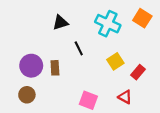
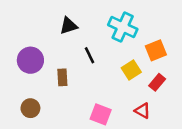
orange square: (142, 18) -> (156, 50), moved, turned 36
purple circle: (31, 66) -> (30, 60), moved

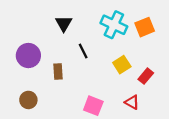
black triangle: (69, 26) -> (64, 24), turned -42
orange square: (156, 50) -> (145, 27), moved

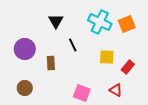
yellow square: (122, 65) -> (107, 57), turned 35

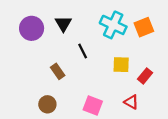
purple circle: (25, 49) -> (32, 28), moved
brown rectangle: (51, 63) -> (58, 71), turned -32
brown circle: (25, 88) -> (47, 104), moved

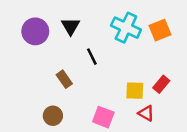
yellow square: (121, 65) -> (135, 91), moved

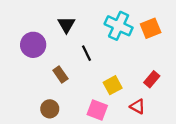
purple circle: (35, 31) -> (33, 45), moved
yellow square: (135, 91) -> (113, 85), moved, turned -30

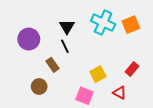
black triangle: (66, 25) -> (67, 27), moved
black line: (87, 53) -> (65, 46), moved
brown circle: (50, 109) -> (39, 87), moved

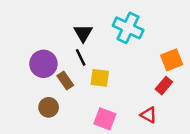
orange square: (131, 25) -> (172, 60), moved
purple circle: (29, 39) -> (43, 64), moved
yellow square: (98, 74) -> (100, 78), moved, turned 35

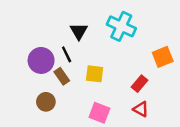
black line: (81, 57) -> (67, 54), moved
red rectangle: (164, 86) -> (140, 84), moved

